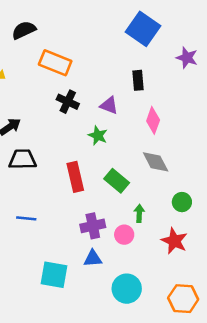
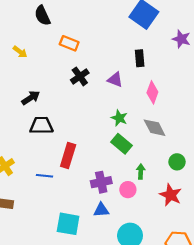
black semicircle: (24, 30) -> (42, 16), turned -90
orange rectangle: (55, 63) -> (69, 43), size x0.7
black cross: (68, 102) -> (80, 76), turned 30
green star: (98, 136) -> (119, 118), moved
red rectangle: (75, 177) -> (68, 155), moved, turned 30

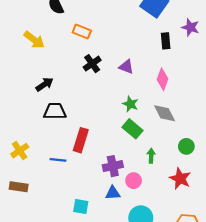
yellow arrow: (20, 52) -> (34, 40), size x1.5
black rectangle: (140, 58) -> (166, 41), moved
pink circle: (128, 190) -> (134, 181), moved
cyan square: (68, 224) -> (81, 206), size x0.7

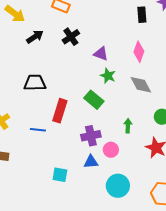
purple triangle: (126, 67) -> (101, 54), moved
black arrow: (45, 84) -> (35, 37), moved
green rectangle: (133, 129) -> (94, 100), moved

